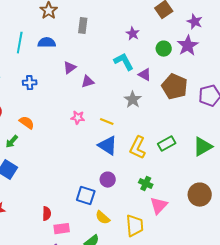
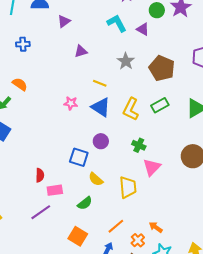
purple triangle: (70, 68) -> (64, 21), moved
purple triangle: (145, 75) -> (143, 29), moved
purple triangle: (88, 82) -> (81, 51), moved
brown pentagon: (175, 87) -> (162, 68), moved
pink star: (78, 118) -> (71, 103), moved

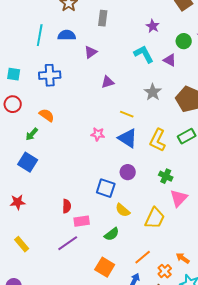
blue cross: (23, 44) -> (50, 75), size x1.5
yellow trapezoid: (128, 187) -> (155, 218), turned 30

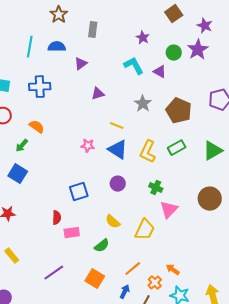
blue square: (106, 188) -> (79, 192), moved, turned -36
purple line: (68, 243) -> (54, 273), moved

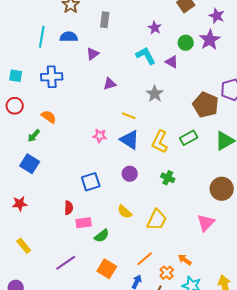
brown pentagon: (179, 111) -> (206, 105), moved
pink triangle: (169, 210) -> (206, 223), moved
green semicircle: (102, 246) -> (102, 236), moved

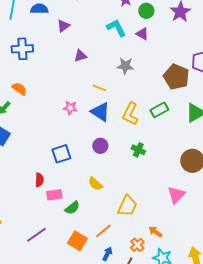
green circle: (186, 43) -> (146, 11), moved
gray star: (155, 94) -> (125, 66), turned -30
yellow trapezoid: (157, 220) -> (127, 206), moved
orange line: (145, 259) -> (103, 231), moved

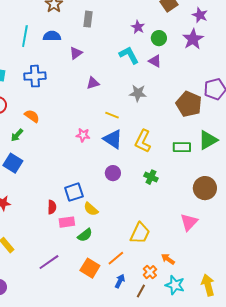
green rectangle: (159, 110) -> (182, 147), moved, turned 30
blue square: (61, 154) -> (74, 192), moved
yellow semicircle: (95, 184) -> (91, 209), moved

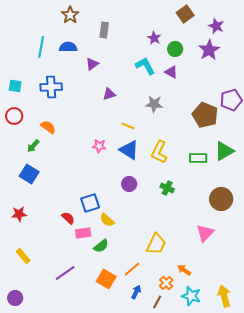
red semicircle: (52, 207) -> (68, 218), turned -48

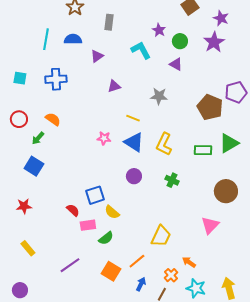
cyan L-shape: (145, 66) -> (141, 50), moved
red circle: (14, 116) -> (19, 119), moved

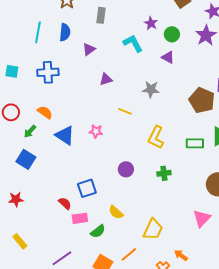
blue semicircle: (73, 39) -> (65, 32), turned 96
blue triangle: (134, 142) -> (65, 135), moved
green cross: (172, 180) -> (164, 173), turned -32
yellow semicircle: (112, 212) -> (116, 212), moved

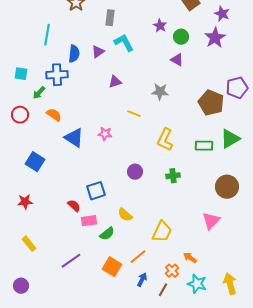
blue semicircle: (65, 32) -> (74, 54), moved
cyan L-shape: (133, 43) -> (124, 43), moved
green arrow: (30, 131) -> (39, 93), moved

